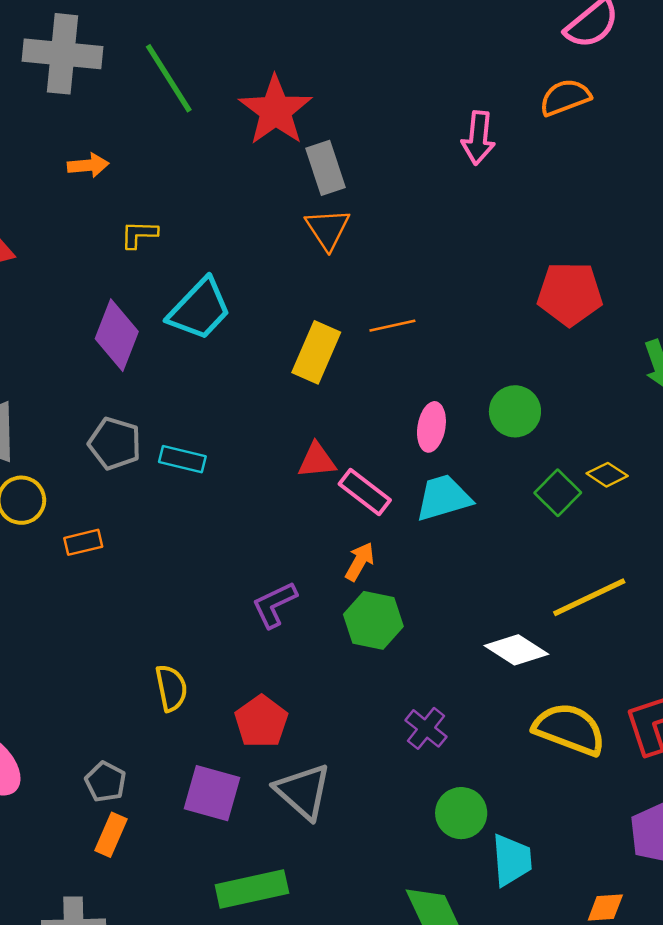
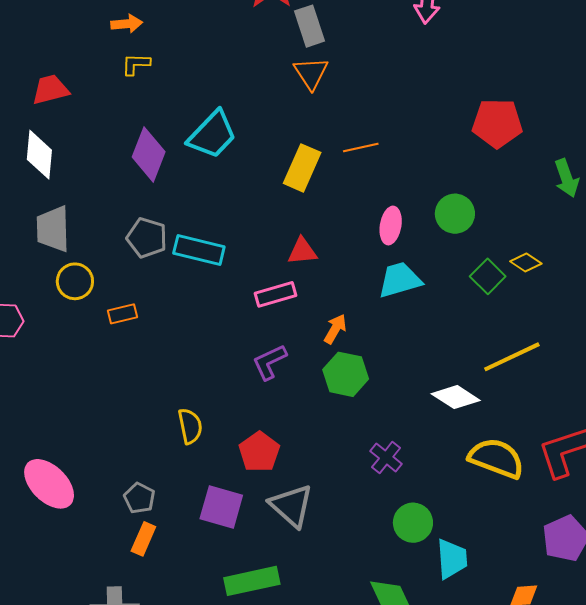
yellow L-shape: (139, 234) -> (136, 64), moved
cyan rectangle: (182, 459) -> (199, 250), size x1.4
pink rectangle: (365, 492) -> (275, 294), moved, turned -54

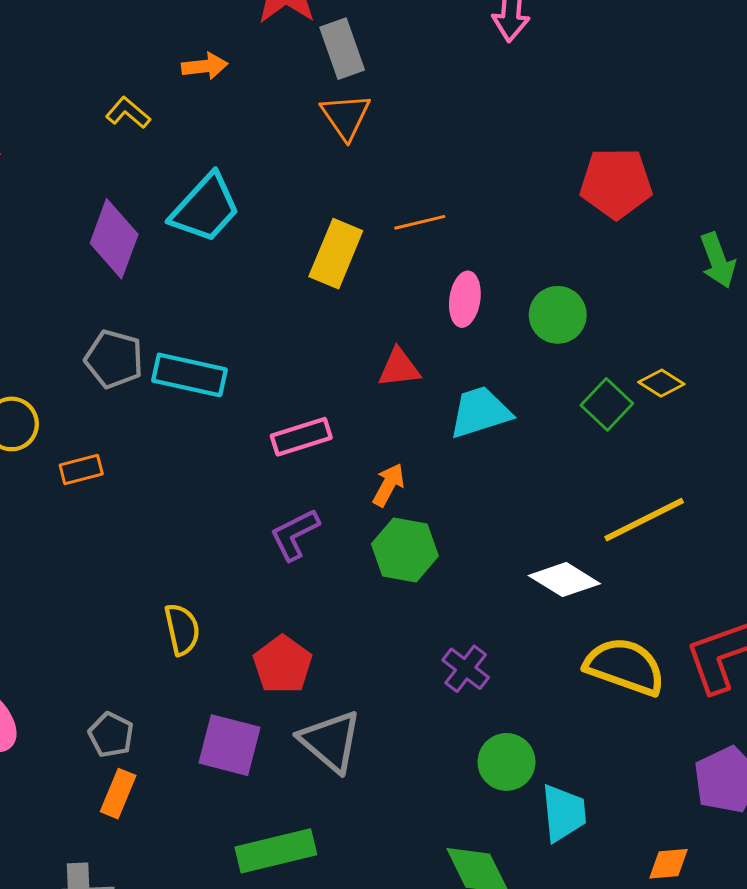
orange arrow: (127, 24) -> (205, 66), moved
yellow L-shape: (136, 64) -> (128, 113), moved, turned 40
pink ellipse: (391, 226) -> (465, 299), moved
red triangle: (302, 251) -> (399, 368), moved

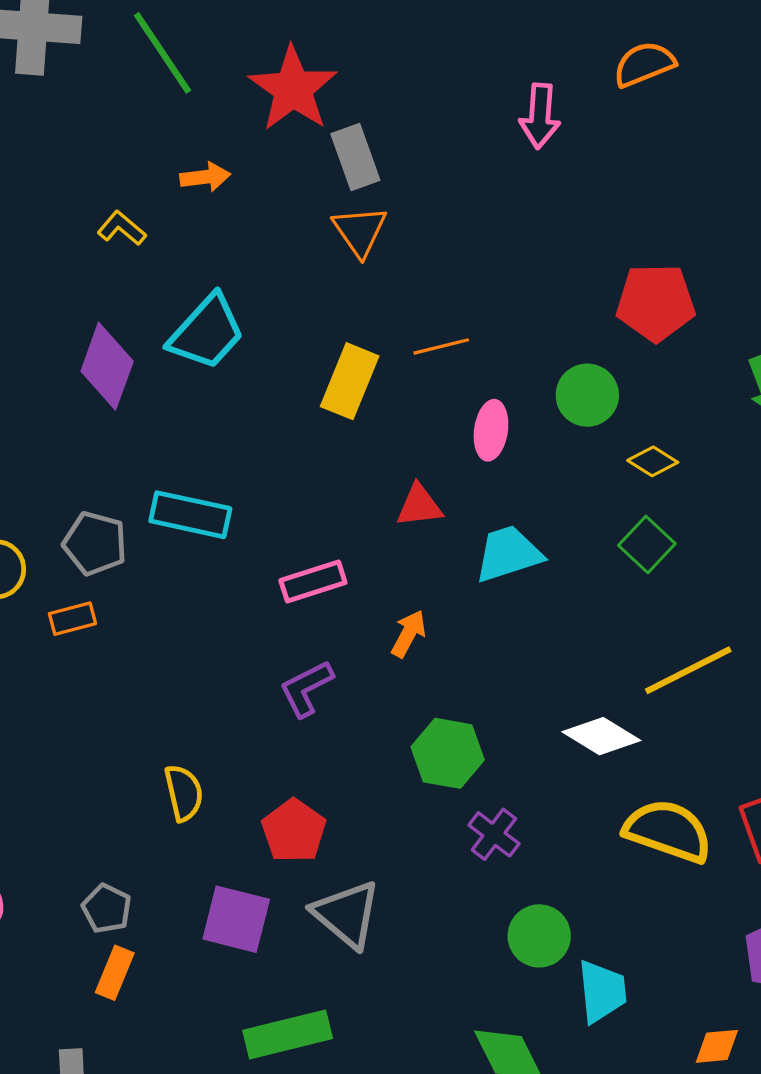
green circle: (558, 315) -> (587, 395), moved
gray pentagon: (114, 359) -> (95, 543), moved
yellow diamond: (661, 383) -> (653, 461), moved
green hexagon: (405, 550) -> (448, 753), moved

